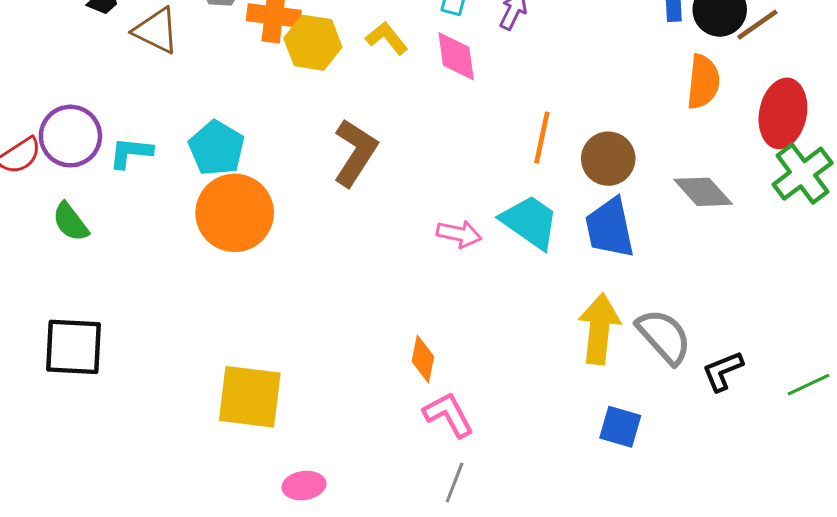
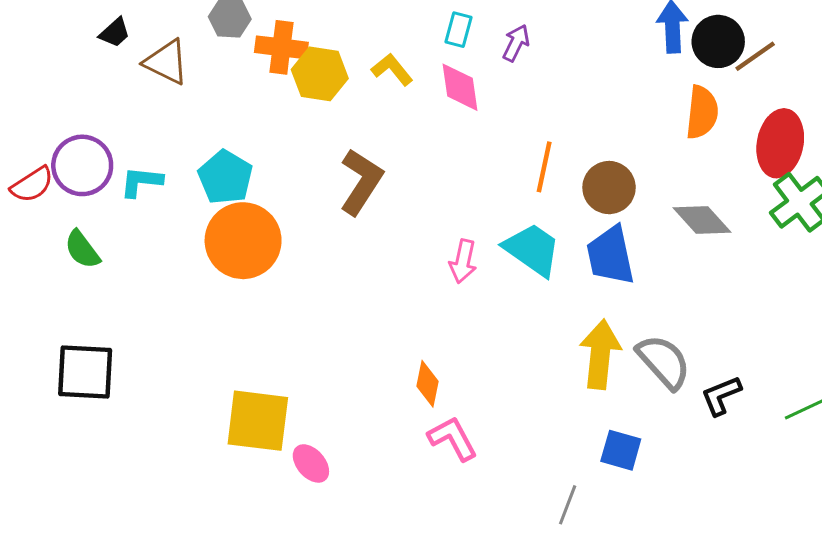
pink arrow: (459, 234) -> (463, 261), turned 90
gray line: (455, 483) -> (568, 505), moved
pink ellipse: (304, 486) -> (311, 463), moved, turned 57

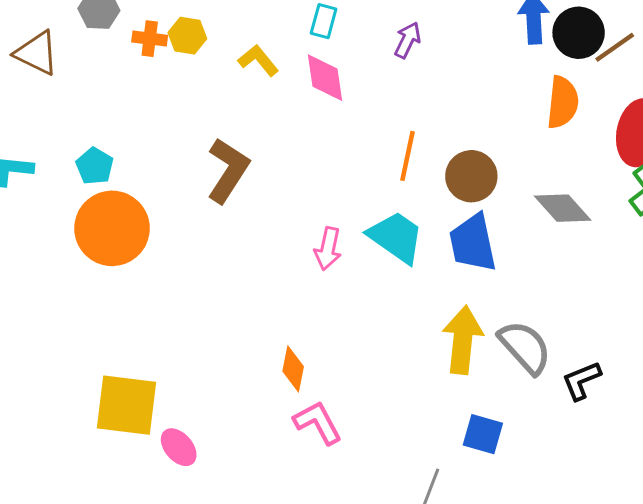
purple arrow: (516, 43) -> (408, 40), moved
orange cross: (281, 47) -> (150, 39), size x0.7
yellow hexagon: (320, 74) -> (187, 36), moved, size x0.7
cyan pentagon: (225, 177) -> (95, 166), size x0.7

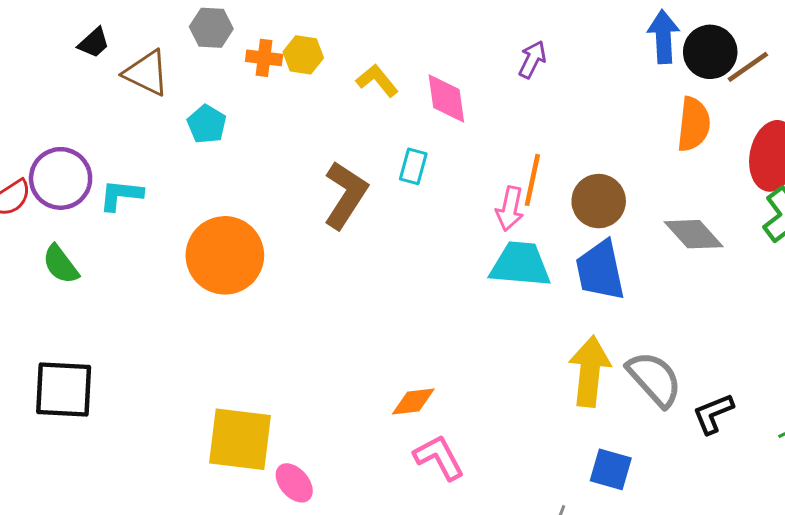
cyan rectangle: (324, 21) -> (413, 166), moved
cyan pentagon: (95, 166) -> (207, 124), moved
cyan trapezoid: (396, 237) -> (520, 264), turned -30
pink arrow: (328, 249) -> (510, 209), moved
orange diamond: (293, 369) -> (413, 402), turned 72

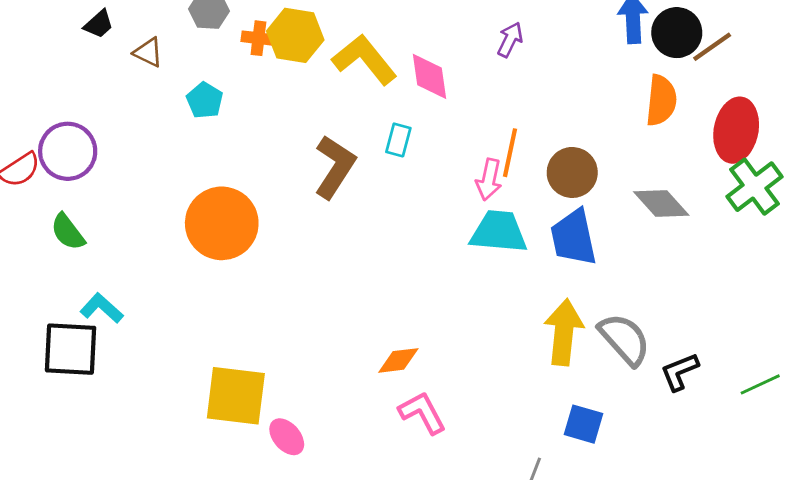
yellow hexagon: (303, 55) -> (295, 35), size x1.5
brown triangle: (146, 73) -> (148, 52), size x0.7
yellow L-shape: (377, 80) -> (364, 59), size x1.6
cyan L-shape: (121, 195) -> (102, 308), moved, turned 36

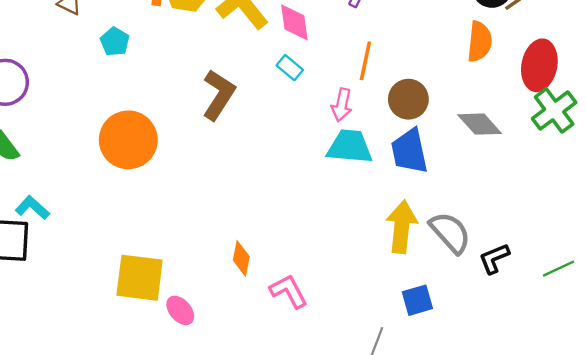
cyan rectangle: (398, 140) -> (290, 68), moved, turned -65
orange line: (510, 153) -> (365, 61), moved
orange diamond: (398, 360) -> (241, 258), moved, turned -72
blue square: (584, 424) -> (417, 300), turned -32

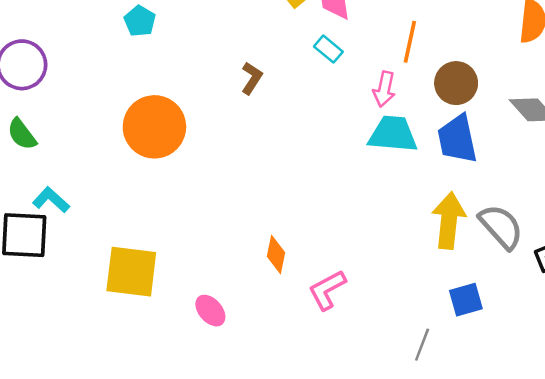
brown L-shape: (219, 95) -> (252, 78), size x0.6
yellow square: (140, 278) -> (131, 272), moved
pink L-shape: (289, 291) -> (327, 290), turned -90

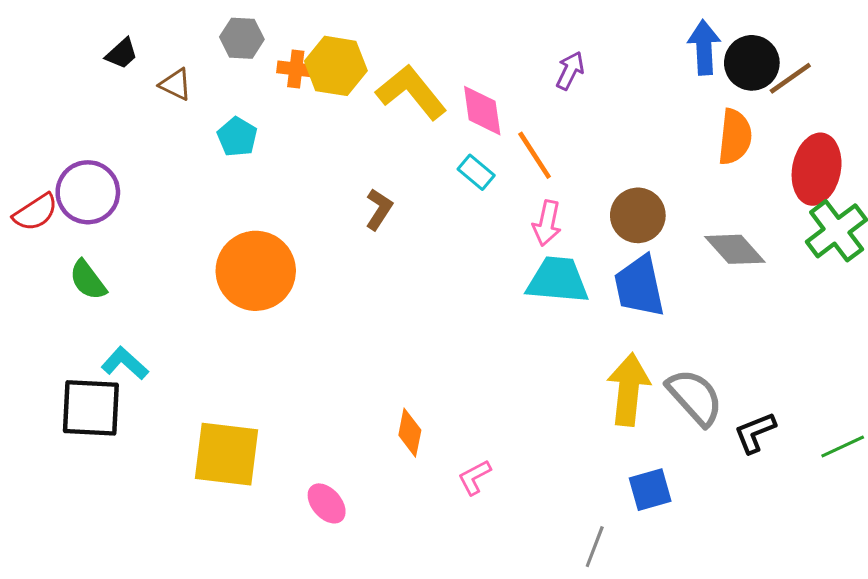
orange line: (410, 42) -> (535, 155), moved, turned -45
pink L-shape: (327, 290) -> (475, 477), size x0.7

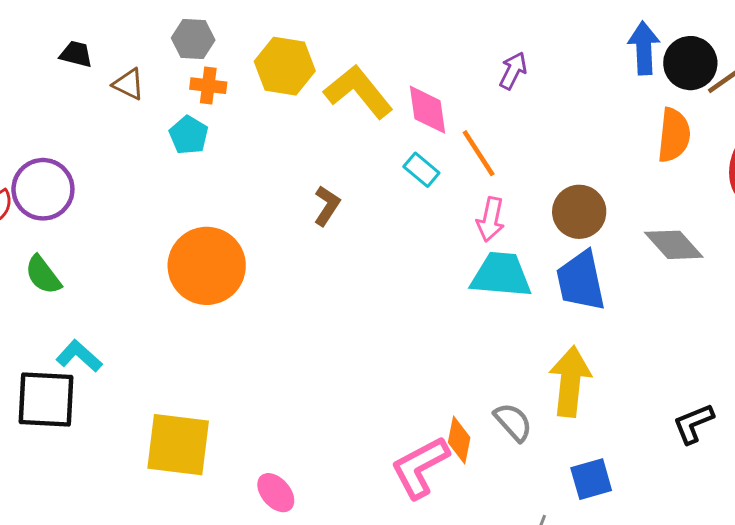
black trapezoid: (122, 54) -> (76, 54), turned -124
orange cross: (296, 69) -> (208, 86), moved
gray semicircle: (695, 397) -> (513, 422), moved, size x0.7
orange diamond: (410, 433) -> (459, 440), moved
pink L-shape: (475, 477) -> (420, 467), size x1.8

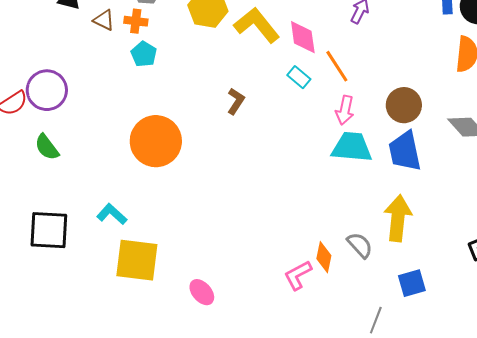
orange cross: (208, 86) -> (136, 21), moved
cyan L-shape: (79, 356) -> (112, 214), moved
pink L-shape: (420, 467) -> (298, 275), size x0.7

